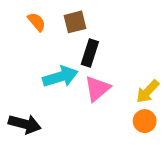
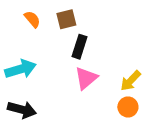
cyan arrow: (60, 77) -> (21, 69), moved

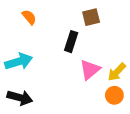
brown square: (66, 19) -> (91, 17), moved
pink triangle: (86, 78) -> (90, 70), moved

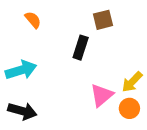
pink triangle: (90, 70) -> (102, 95), moved

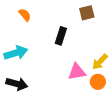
brown square: (103, 20) -> (87, 13), moved
pink triangle: (102, 95) -> (77, 72), turned 30

